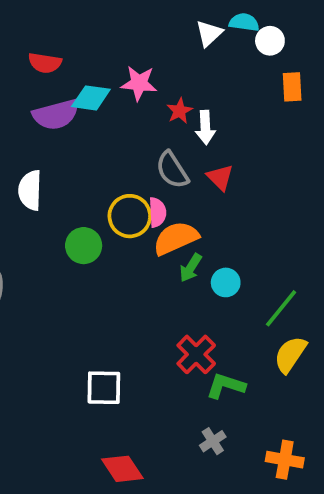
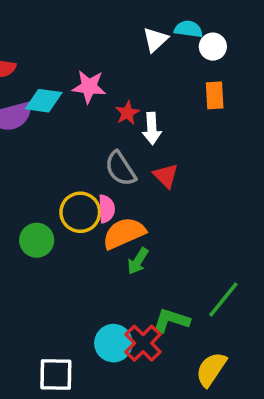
orange rectangle: (292, 87) -> (215, 95), moved
cyan circle: (226, 282) -> (113, 343), moved, size x1.4
yellow semicircle: (290, 354) -> (211, 369), moved
green L-shape: (226, 386) -> (171, 320), moved

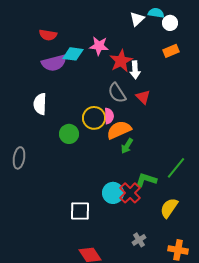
orange rectangle: (215, 95) -> (171, 51), turned 70
red star: (127, 113) -> (121, 61), size x1.6

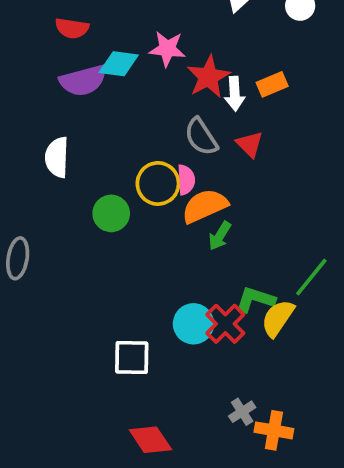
orange rectangle: (171, 51) -> (272, 84), moved
yellow semicircle: (169, 208) -> (278, 318), moved
orange cross: (178, 250) -> (274, 430), moved

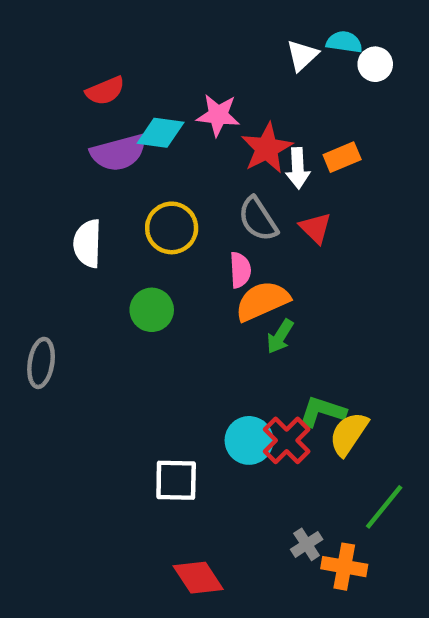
red semicircle: (72, 28) -> (105, 91), turned -32
yellow circle: (158, 183) -> (172, 228), moved
green line: (311, 277) -> (384, 507), moved

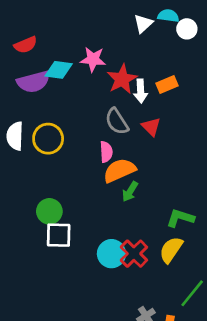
yellow circle: (172, 228) -> (48, 139), moved
green circle: (152, 310) -> (49, 211), moved
green L-shape: (322, 412) -> (180, 218), moved
white square: (176, 480) -> (59, 235), moved

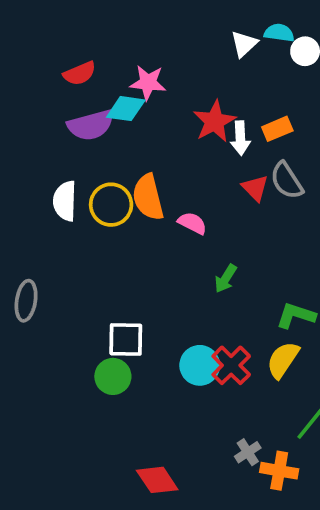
pink star: (93, 59) -> (148, 83), moved
gray semicircle: (117, 121) -> (287, 181), moved
pink semicircle: (106, 152) -> (192, 223), turned -60
orange semicircle: (119, 170) -> (148, 197), moved, turned -80
green circle: (49, 211) -> (113, 376), moved

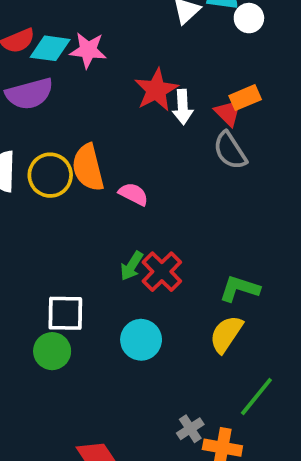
cyan diamond: (126, 109) -> (50, 48), moved
orange rectangle: (277, 129) -> (245, 98), moved
red triangle: (255, 188) -> (228, 113), moved
green arrow: (226, 279) -> (132, 266), moved
red cross: (231, 365) -> (162, 272), moved

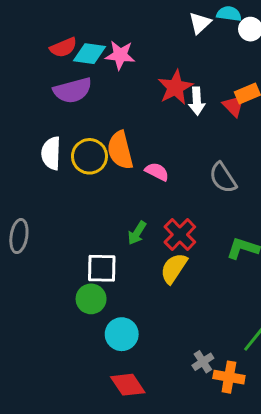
gray semicircle: (230, 151) -> (223, 178), moved
green arrow: (132, 266) -> (137, 233), moved
yellow semicircle: (226, 334) -> (174, 268), moved
cyan circle: (141, 340) -> (122, 334), moved

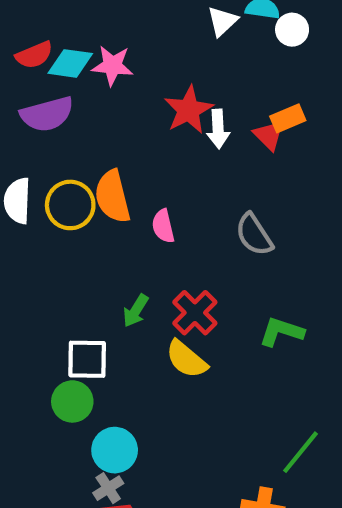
pink semicircle: (157, 172) -> (163, 226), turned -130
yellow semicircle: (174, 268) -> (186, 359), turned -84
gray cross: (203, 362) -> (108, 488), moved

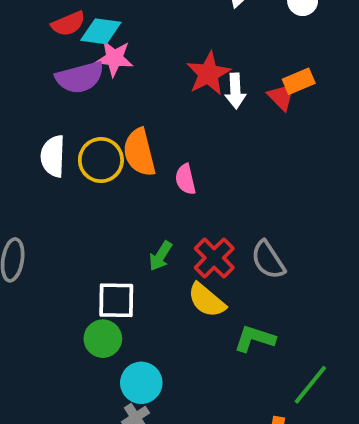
pink star: (112, 66) -> (114, 58), moved
gray semicircle: (254, 235) -> (268, 260), moved
green L-shape: (282, 332) -> (255, 339), moved

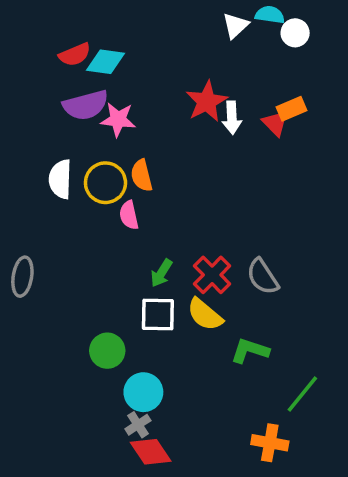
pink star: (114, 58) -> (118, 120), moved
orange semicircle: (139, 152) -> (142, 175), size x0.7
pink semicircle: (185, 179) -> (129, 215), moved
white square: (116, 300) -> (158, 315), moved

